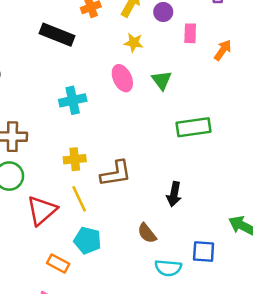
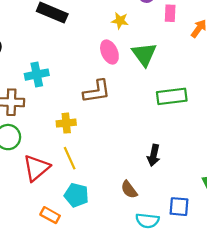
green triangle: (162, 80) -> (144, 54), size x1.4
cyan cross: (73, 100) -> (37, 75), moved
brown L-shape: (116, 173) -> (97, 91), moved

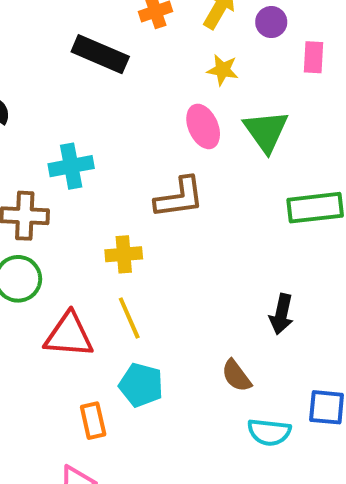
red triangle: (36, 168) -> (69, 335), turned 44
orange rectangle: (50, 215) -> (93, 421), turned 48

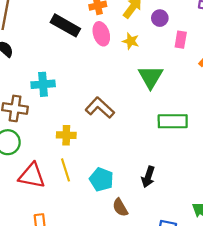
pink ellipse: (203, 126) -> (101, 34), moved
brown L-shape: (179, 198) -> (100, 108), turned -136
cyan pentagon: (141, 385) -> (101, 179), moved

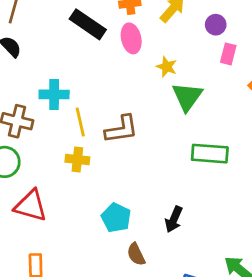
purple circle: (160, 18) -> (216, 25), moved
yellow star: (131, 41) -> (167, 67), moved
brown L-shape: (100, 108) -> (121, 129), turned 124
yellow line: (66, 170) -> (80, 122), moved

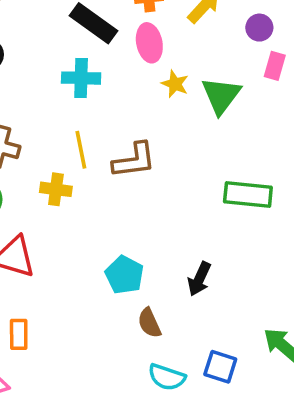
yellow star: (167, 67) -> (175, 84), moved
cyan cross: (54, 94) -> (81, 78), moved
green triangle: (187, 97) -> (221, 96), moved
yellow cross: (77, 159) -> (56, 189), moved

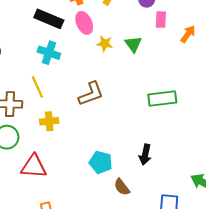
cyan cross: (81, 78) -> (49, 53), turned 30
green triangle: (221, 96) -> (133, 44), size x0.7
yellow line: (81, 150) -> (37, 87), moved

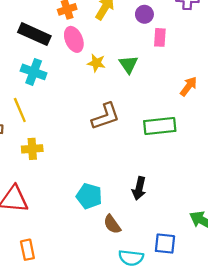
orange arrow: (188, 34) -> (189, 86), moved
brown L-shape: (91, 94) -> (106, 116), moved

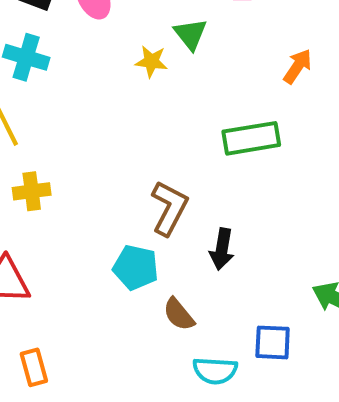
yellow star: (96, 63) -> (151, 61), moved
brown L-shape: (106, 116) -> (169, 208), moved, turned -40

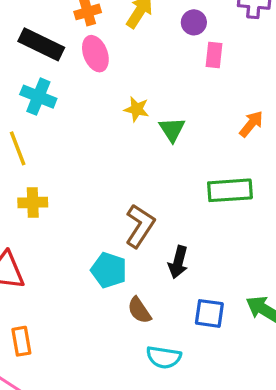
green triangle: (190, 34) -> (172, 129), moved
green rectangle: (251, 138) -> (230, 190), moved
blue square: (273, 342) -> (209, 313), moved

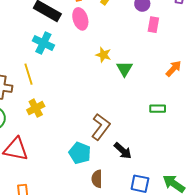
green rectangle: (230, 190) -> (158, 109), size x0.6
yellow cross: (33, 202) -> (36, 108), turned -30
black arrow: (178, 262) -> (123, 151), turned -66
brown semicircle: (139, 310) -> (97, 179), turned 30

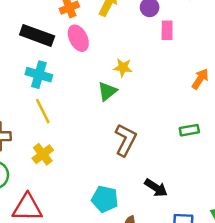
yellow star: (103, 55) -> (123, 68), moved
green triangle: (124, 69) -> (107, 91), moved, turned 30
yellow line: (29, 74) -> (43, 111), moved
brown L-shape: (101, 127) -> (126, 140), moved

